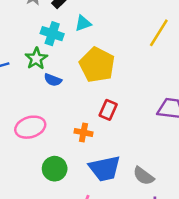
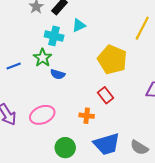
yellow pentagon: (97, 65) -> (112, 60), moved
red rectangle: (108, 110) -> (106, 95), turned -56

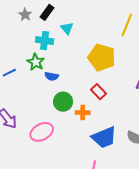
cyan triangle: (79, 25) -> (67, 28), turned -40
pink ellipse: (42, 115) -> (42, 132), moved
green circle: (65, 148) -> (63, 102), moved

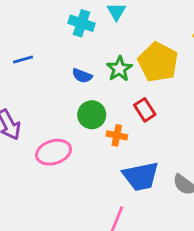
green star: (36, 62) -> (119, 69), moved

